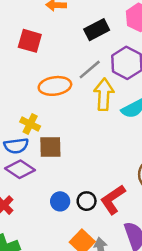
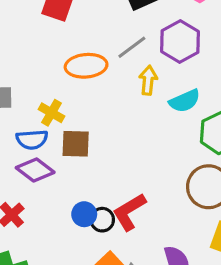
yellow arrow: (104, 94) -> (148, 80), size x0.7
red L-shape: (113, 199) -> (129, 212), moved
black circle: (87, 201) -> (102, 220), moved

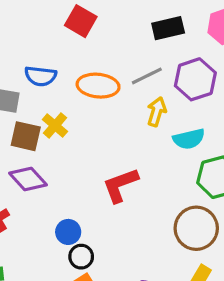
blue semicircle: (32, 140) -> (40, 76), moved
brown square: (76, 144) -> (26, 136), moved
red L-shape: (129, 212) -> (120, 185), moved
black circle: (102, 220) -> (81, 257), moved

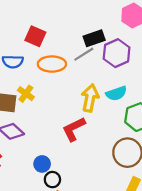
red square: (81, 21) -> (35, 36), moved
black rectangle: (168, 28) -> (94, 38), moved
yellow arrow: (157, 112) -> (90, 98), moved, size x1.4

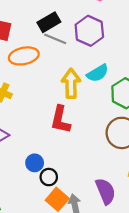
black rectangle: (94, 38) -> (49, 22), moved
gray line: (84, 54) -> (55, 39), turned 66
red L-shape: (74, 129) -> (60, 120), turned -40

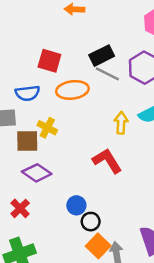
yellow arrow: (71, 84) -> (121, 123), size x0.7
red L-shape: (60, 120) -> (107, 161), turned 132

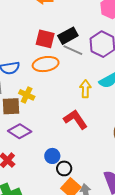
red square: (49, 61) -> (45, 39), moved

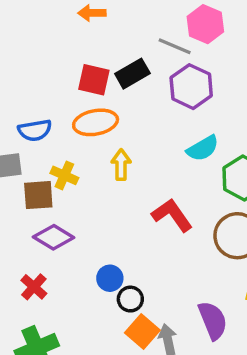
gray line: (73, 50) -> (175, 46), moved
yellow arrow: (85, 89) -> (121, 165), moved
red L-shape: (75, 119) -> (172, 215), moved

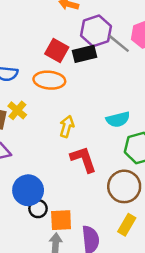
purple hexagon: (191, 87) -> (96, 31), moved
yellow arrow: (121, 165) -> (67, 126), moved
blue circle: (110, 278) -> (28, 190), size x1.6
orange square: (142, 332) -> (61, 220), moved, turned 30

